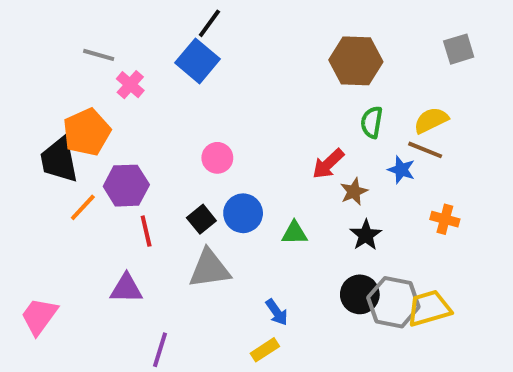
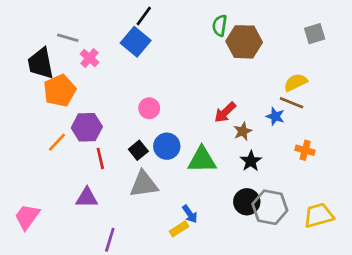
green semicircle: (372, 122) -> (220, 26), moved
black trapezoid: (59, 160) -> (41, 63), moved
green triangle: (294, 233) -> (202, 160), size x1.6
yellow trapezoid: (429, 308) -> (319, 215), moved
yellow rectangle: (265, 350) -> (179, 229), moved

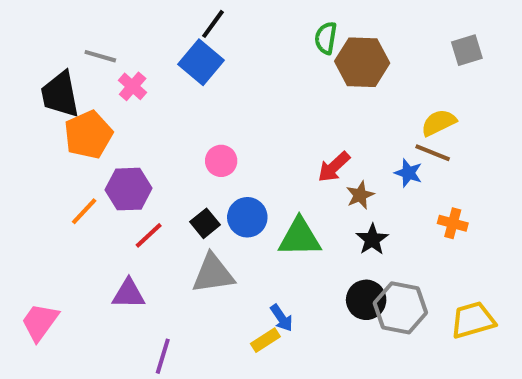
red line: (100, 158) -> (149, 235), turned 60

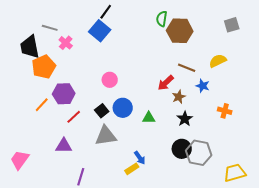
brown line: (433, 153) -> (187, 68), moved
green triangle: (300, 237) -> (149, 118), size x0.6
yellow trapezoid: (473, 320) -> (235, 173), moved

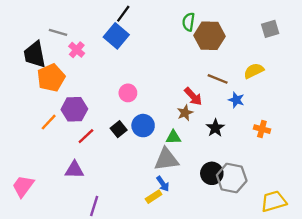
red arrow: (166, 83) -> (193, 96), turned -90
brown star: (179, 97) -> (185, 113), moved
black star: (185, 119) -> (215, 128), moved
gray triangle: (106, 136) -> (166, 159), moved

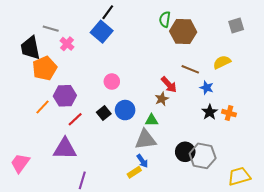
black star: (215, 128) -> (210, 112), moved
purple triangle: (74, 170) -> (65, 149), size x1.4

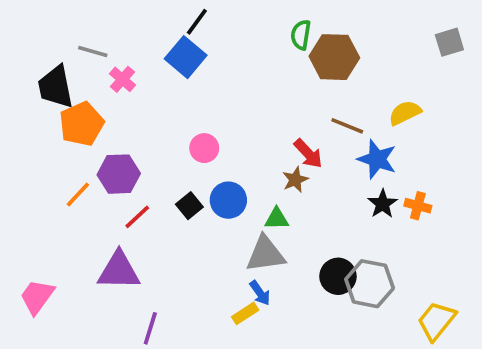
gray square: (236, 25) -> (449, 42), moved
blue star: (207, 88) -> (377, 159), size x1.5
yellow trapezoid: (239, 176) -> (436, 321), turned -35

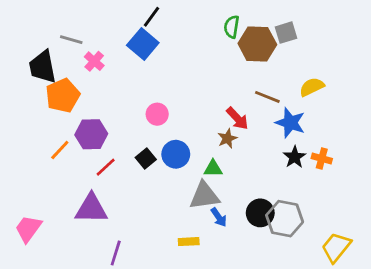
gray square: (449, 42) -> (286, 33), moved
blue arrow: (260, 293) -> (219, 217), moved
yellow rectangle: (245, 313) -> (189, 242), turned 30

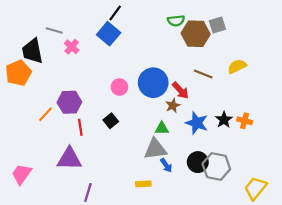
green semicircle: (232, 27) -> (176, 21), turned -105
orange pentagon: (63, 96) -> (18, 73), moved
blue star: (290, 123) -> (197, 123), moved
blue circle: (176, 154) -> (153, 83), moved, size x1.4
red line: (106, 167) -> (80, 127), turned -56

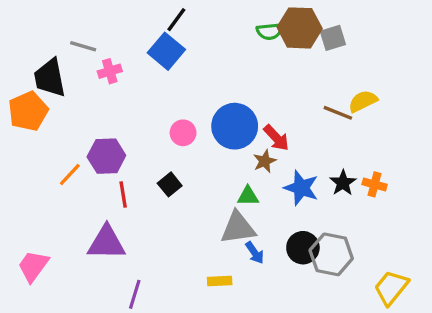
brown hexagon: (196, 34) -> (300, 28), moved
pink cross: (72, 47) -> (110, 71), turned 32
brown line: (203, 74) -> (338, 113), moved

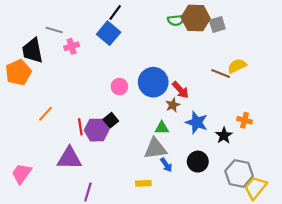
purple hexagon: (106, 156) -> (97, 130), moved
black star: (343, 183) -> (224, 135), moved
gray hexagon: (331, 254) -> (239, 174), moved

